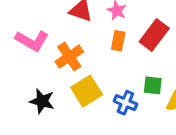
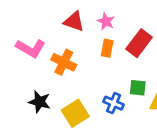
orange cross: (69, 57) -> (64, 62), turned -30
yellow square: (87, 91) -> (75, 113), moved

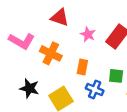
pink star: (106, 21) -> (88, 34), moved
orange rectangle: (107, 48) -> (82, 67), moved

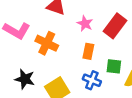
orange rectangle: (82, 67) -> (88, 51), moved

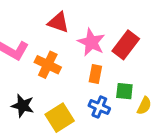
pink star: (85, 24) -> (91, 42), size x1.5

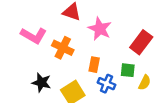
red rectangle: (126, 45) -> (141, 42), moved
orange rectangle: (95, 74) -> (94, 65), moved

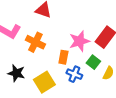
pink star: (100, 29) -> (79, 41), moved, turned 30
green square: (128, 70) -> (93, 62), turned 32

